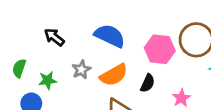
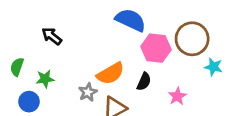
blue semicircle: (110, 36) -> (131, 20), moved
gray star: (81, 70) -> (88, 92), moved

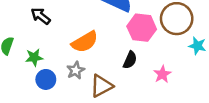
orange semicircle: (111, 74) -> (85, 42), moved
blue circle: (29, 102) -> (46, 79), moved

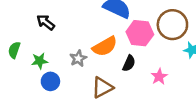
orange semicircle: (85, 42) -> (105, 46), moved
gray star: (76, 70) -> (78, 58), moved

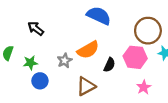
pink hexagon: (140, 33) -> (135, 57), moved
pink star: (159, 77) -> (144, 87), moved

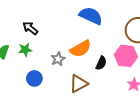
green star: (30, 63) -> (25, 50), moved

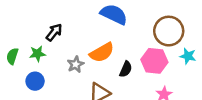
black arrow: (30, 28) -> (54, 32), moved, turned 91
blue circle: (34, 78) -> (35, 81), moved

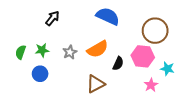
black arrow: (54, 32) -> (52, 18), moved
cyan star: (188, 56) -> (167, 69), moved
gray star: (76, 64) -> (70, 52), moved

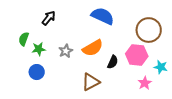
green semicircle: (21, 52) -> (24, 39), moved

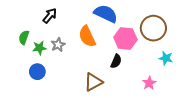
orange semicircle: (93, 48) -> (87, 36), moved, turned 95
gray star: (66, 51) -> (58, 45), moved
pink hexagon: (137, 55) -> (125, 38), moved
cyan star: (161, 67) -> (166, 58), moved

